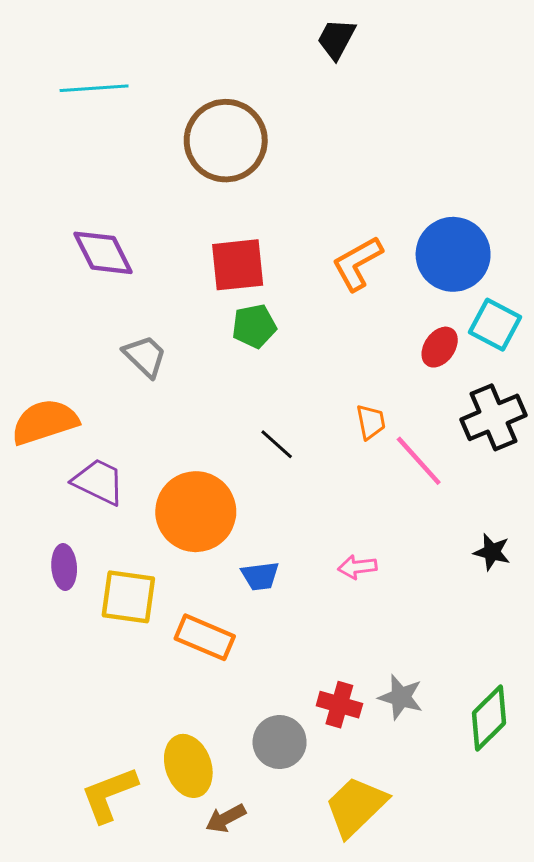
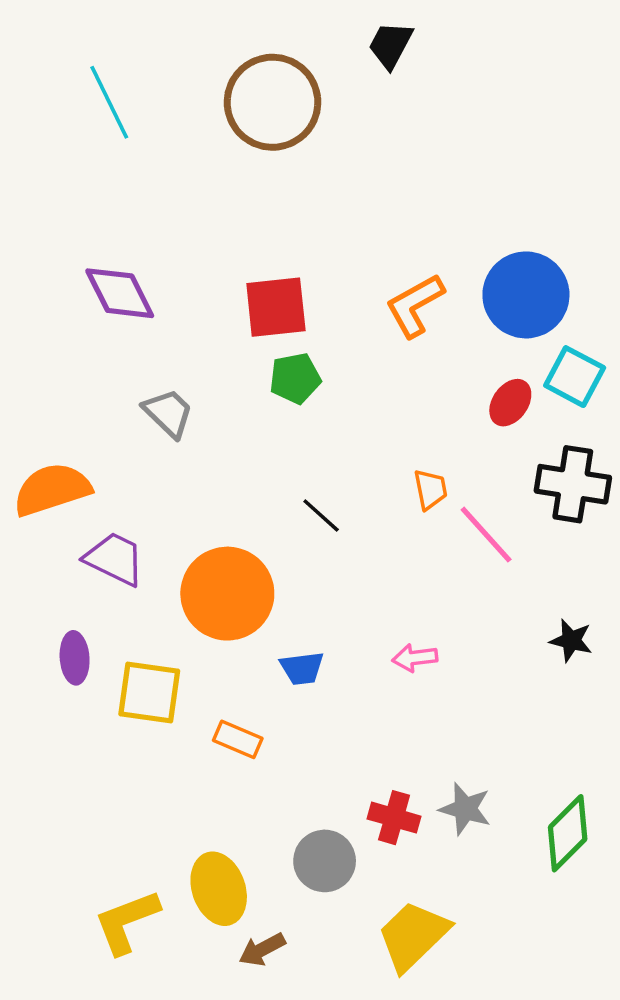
cyan line: (94, 88) -> (109, 102), turned 68
brown circle: (226, 141) -> (272, 102), moved
black cross: (493, 417) -> (573, 484), turned 32
orange rectangle: (205, 637) -> (238, 739), size x0.7

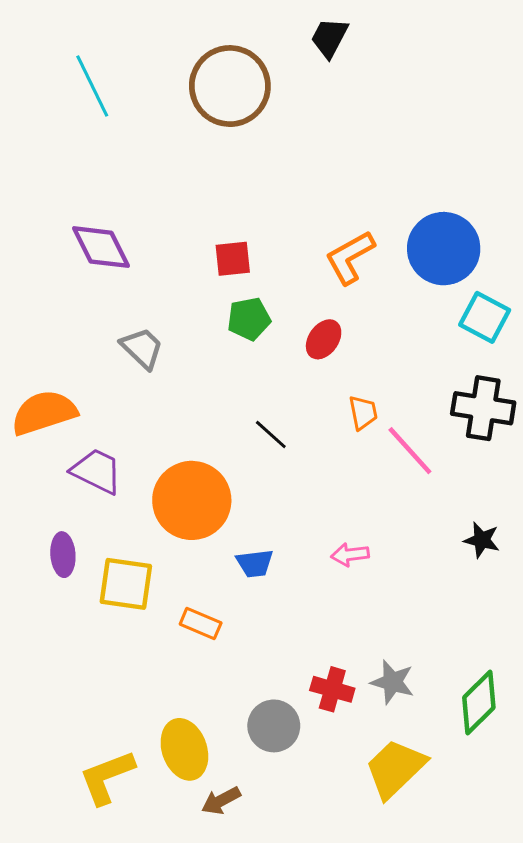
red square: (276, 307) -> (233, 259), size x0.7
red ellipse: (510, 403) -> (324, 339), moved
yellow trapezoid: (413, 936) -> (395, 768), moved

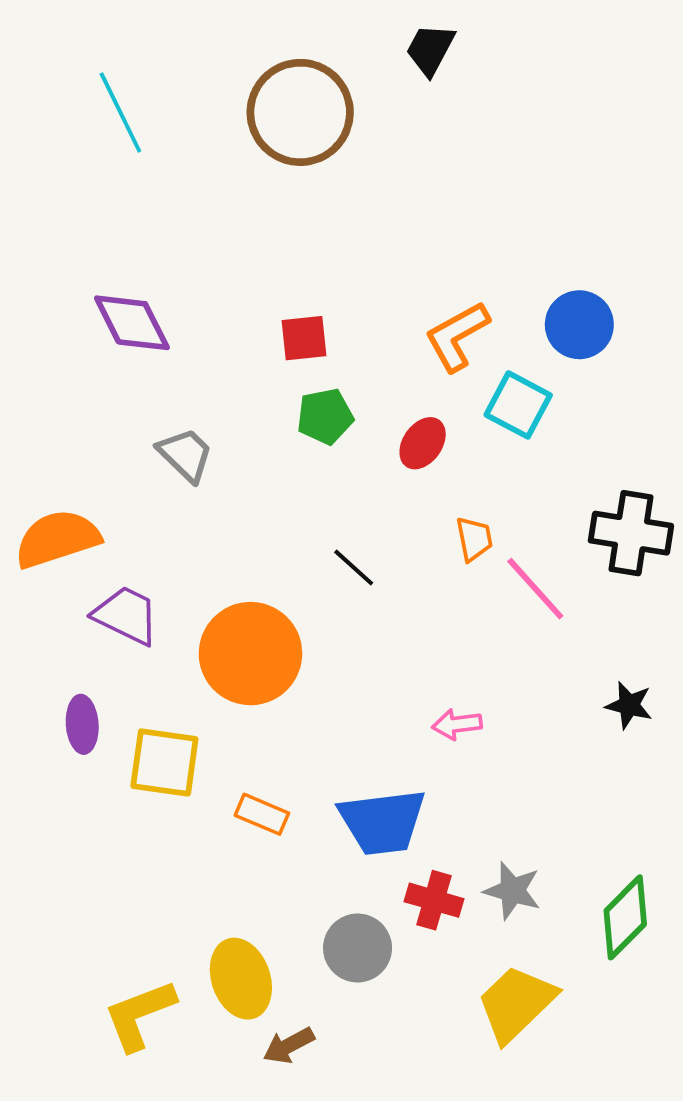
blue circle: (444, 249) -> (579, 325), size x0.7
cyan square: (485, 317) -> (518, 405), moved
blue trapezoid: (255, 563) -> (382, 822), moved, size x1.8

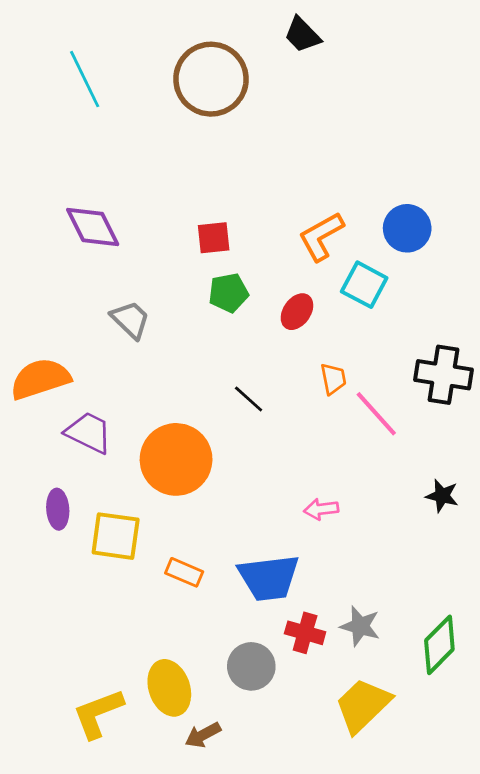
black trapezoid: (430, 49) -> (302, 35), turned -72

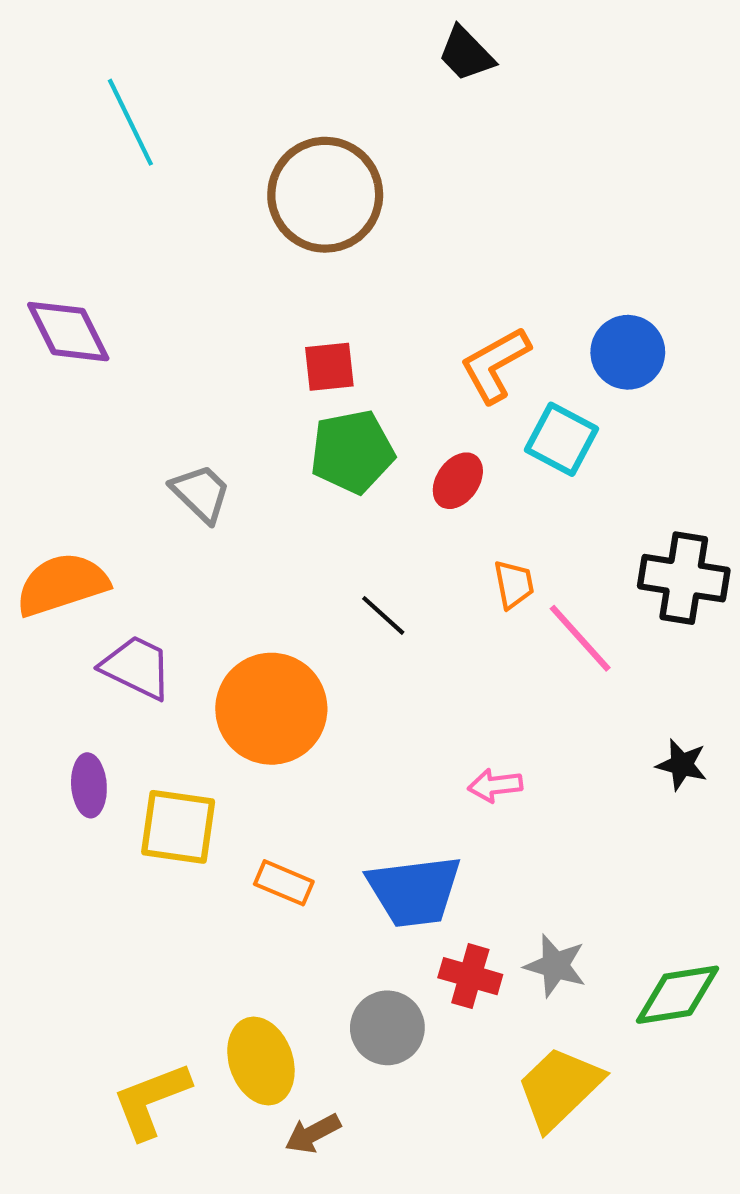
brown circle: (211, 79) -> (325, 195), moved
purple diamond: (93, 227) -> (68, 332), moved
green pentagon: (228, 293) -> (352, 452), size x1.4
green diamond: (439, 645) -> (678, 995), turned 36

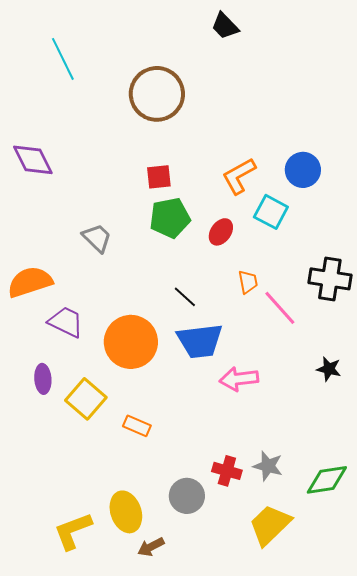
pink arrow: (495, 785) -> (239, 379), size x1.5
yellow square: (178, 827) -> (86, 399), turned 33
blue trapezoid: (414, 891) -> (200, 341), moved

